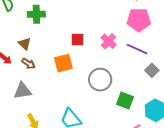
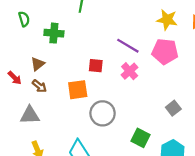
brown triangle: (25, 44) -> (38, 64), turned 32
purple line: (137, 49) -> (128, 46), moved
gray circle: (100, 80) -> (103, 113), moved

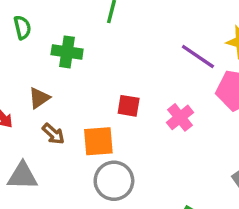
purple line: (128, 46) -> (198, 57), moved
brown arrow: (39, 86) -> (53, 134), moved
gray circle: (103, 113) -> (114, 181), moved

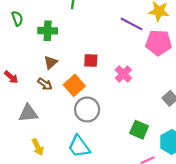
brown triangle: (39, 98) -> (51, 62), moved
pink cross: (180, 117) -> (123, 74), moved
orange square: (98, 141) -> (74, 85), turned -30

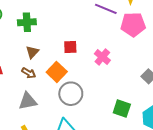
gray triangle: (28, 113) -> (28, 101), moved

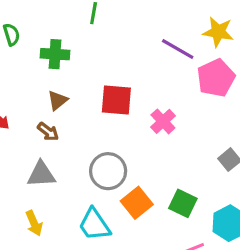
pink pentagon: (133, 24) -> (216, 78), turned -30
red square: (70, 47) -> (116, 100), size x1.5
orange square: (57, 72) -> (137, 203), moved

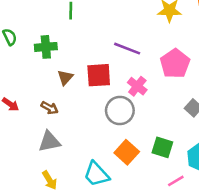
purple line: (178, 49) -> (127, 49), moved
pink pentagon: (216, 78) -> (175, 64), moved
brown triangle: (58, 100) -> (65, 77), moved
gray circle: (108, 171) -> (120, 111), moved

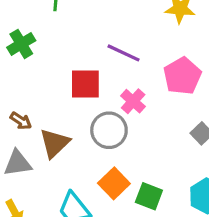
green cross: (46, 47) -> (21, 44), turned -30
brown triangle: (65, 77) -> (55, 143), moved, size x1.5
green square: (162, 147) -> (149, 196), moved

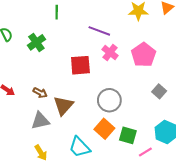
purple line: (124, 53) -> (99, 31), moved
pink cross: (133, 101) -> (110, 53), moved
gray circle: (109, 130) -> (109, 100), moved

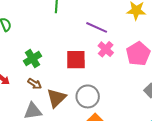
green cross: (36, 42) -> (32, 59), moved
gray circle: (109, 100) -> (88, 96), moved

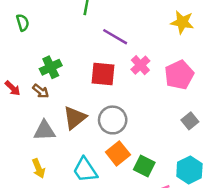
purple line: (97, 27) -> (115, 37), moved
brown arrow: (35, 84) -> (41, 91), moved

